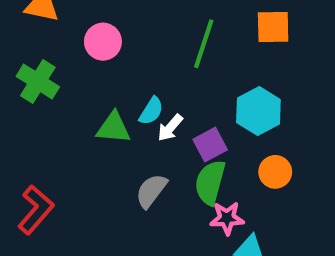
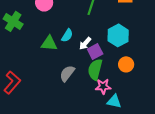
white arrow: (170, 128) -> (85, 43), moved

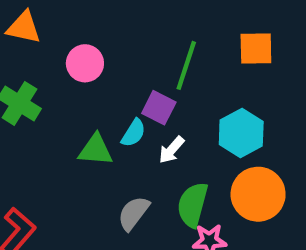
purple square: (95, 51) -> (159, 108), moved, turned -35
orange circle: (126, 64) -> (258, 194), size x1.6

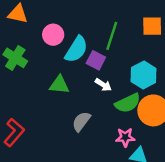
cyan semicircle: (133, 133) -> (76, 49), moved, size x1.6
white arrow: (171, 150) -> (103, 85), turned -98
green semicircle: (193, 205) -> (128, 103), moved, turned -130

